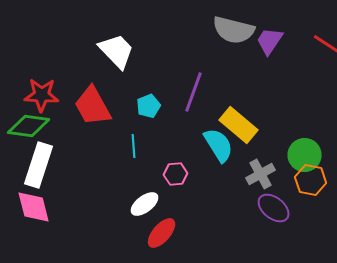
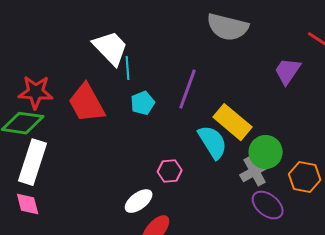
purple trapezoid: (270, 41) -> (288, 71), moved
cyan line: (134, 146) -> (128, 68), moved
green circle: (305, 155) -> (266, 152), moved
pink diamond: (34, 207) -> (28, 204), size x0.7

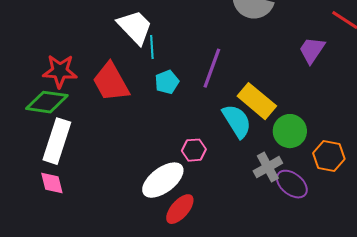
gray cross: (255, 171) -> (268, 167), moved
white ellipse: (139, 201) -> (163, 180), size x1.5

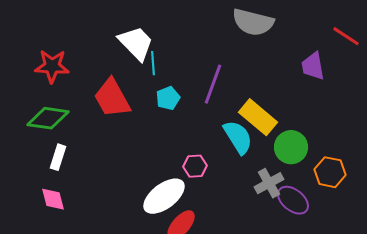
purple trapezoid: (312, 50) -> (313, 66), turned -44
red star: (60, 71) -> (52, 66), moved
white rectangle: (57, 141) -> (58, 157), size x0.6

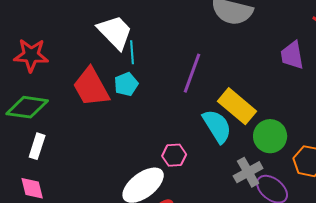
cyan pentagon: (168, 98) -> (126, 84), moved

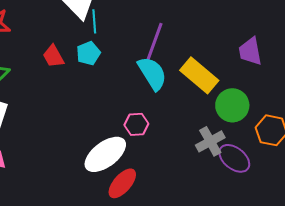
purple trapezoid: (292, 55) -> (250, 51), moved
red trapezoid: (91, 87) -> (53, 56), size x0.6
cyan semicircle: (217, 126) -> (152, 73), moved

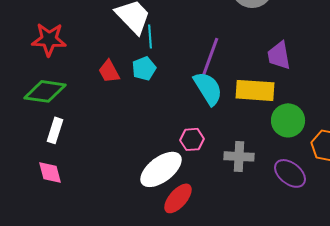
purple trapezoid: (250, 51) -> (279, 55), moved
yellow rectangle: (199, 75) -> (255, 90), turned -36
gray cross: (210, 141) -> (239, 156), moved, turned 32

